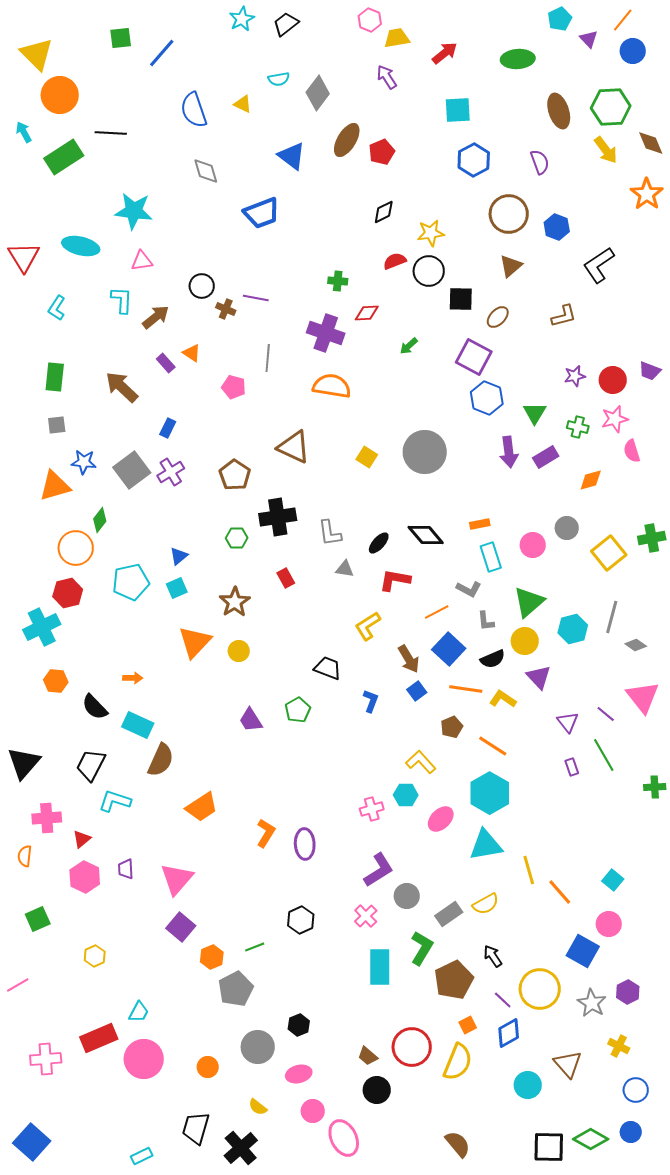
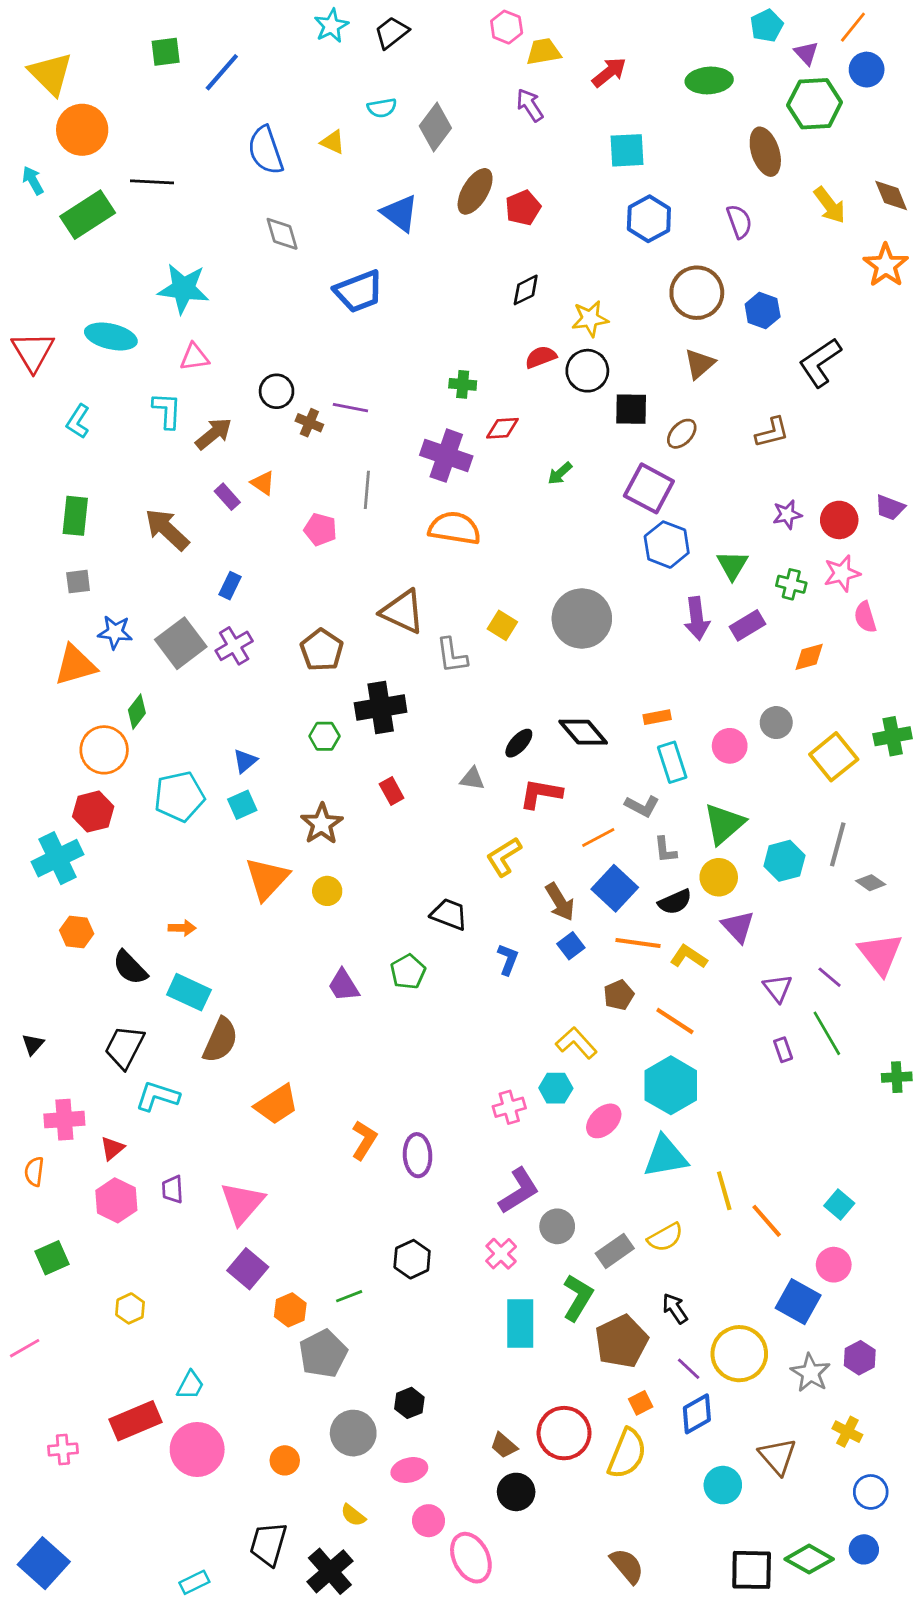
green hexagon: (611, 107) -> (815, 104), moved
gray L-shape: (330, 533) -> (452, 655), moved
black triangle: (24, 763) -> (33, 1044), size x0.5
pink cross: (46, 1059) -> (63, 1449), size x0.7

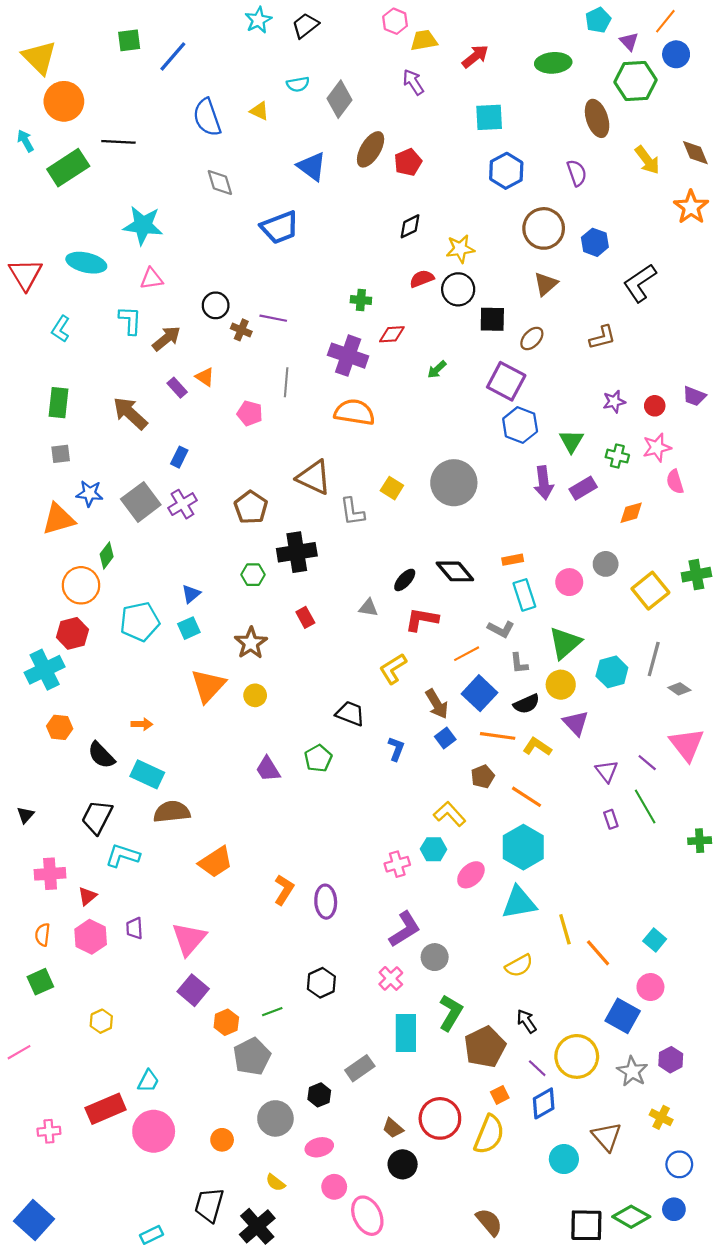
red circle: (839, 520) -> (655, 406), size x0.7
brown semicircle: (220, 1040) -> (172, 812), turned -120
orange semicircle: (34, 1172) -> (43, 935), moved
gray rectangle: (615, 1251) -> (360, 1068), moved

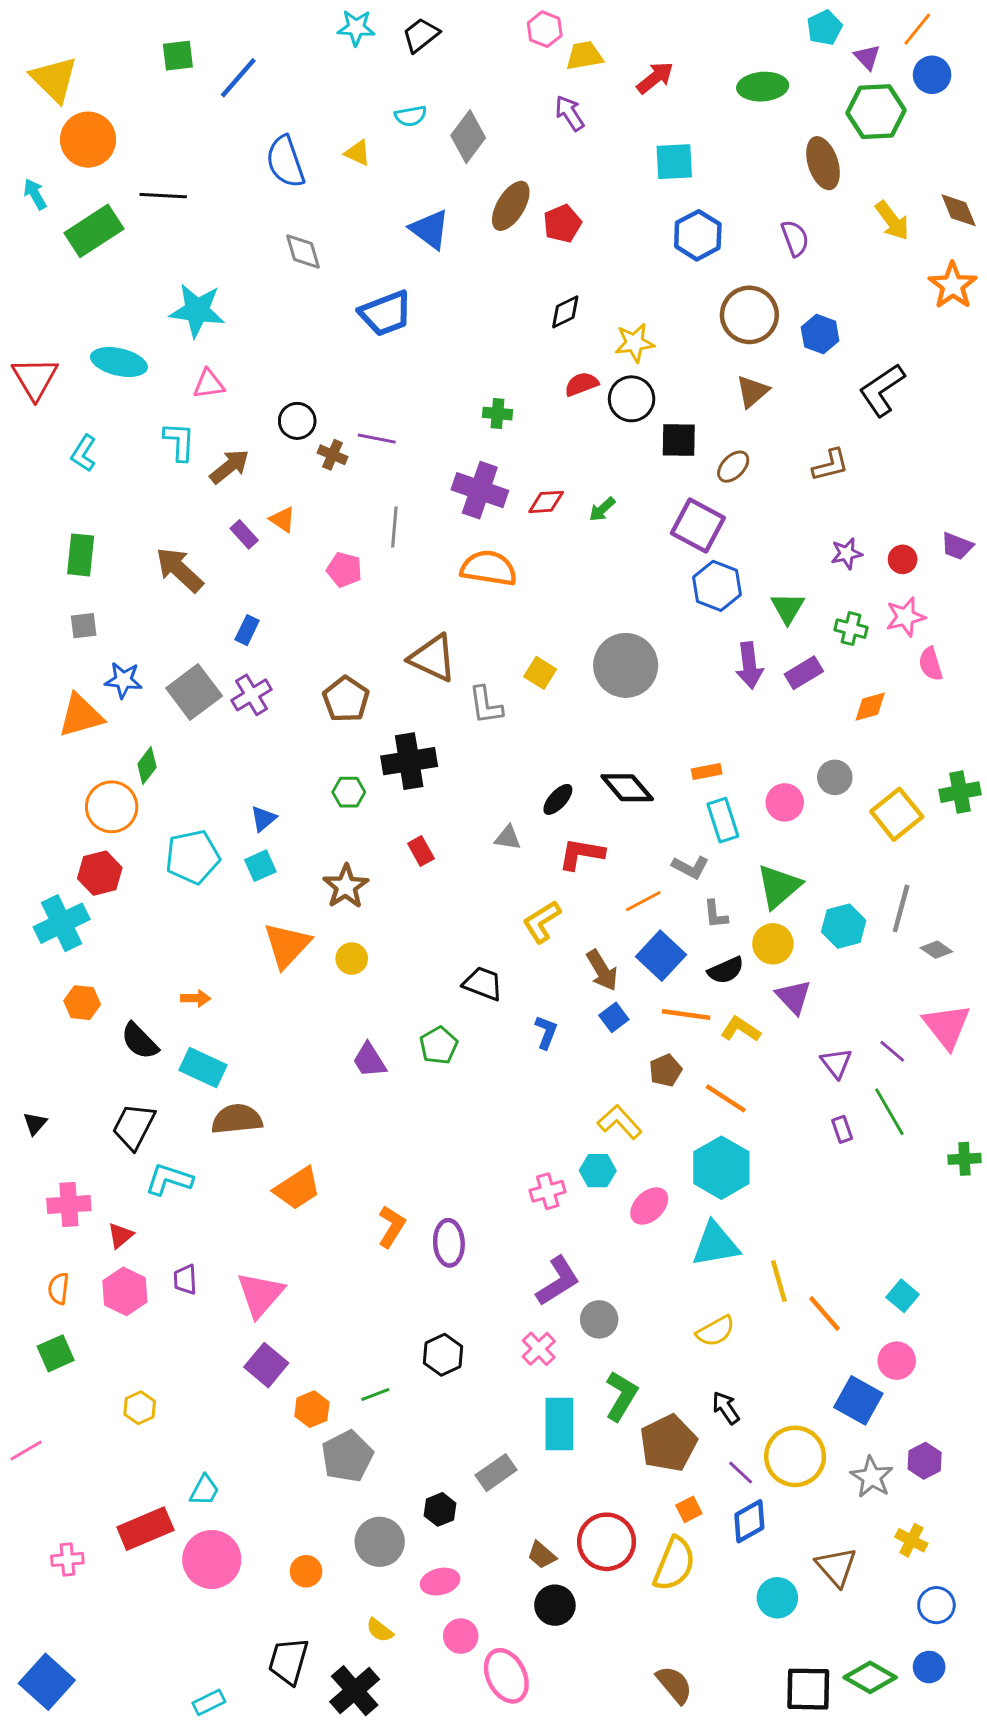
cyan star: (258, 20) -> (356, 28), turned 30
red diamond: (392, 334) -> (546, 502), moved

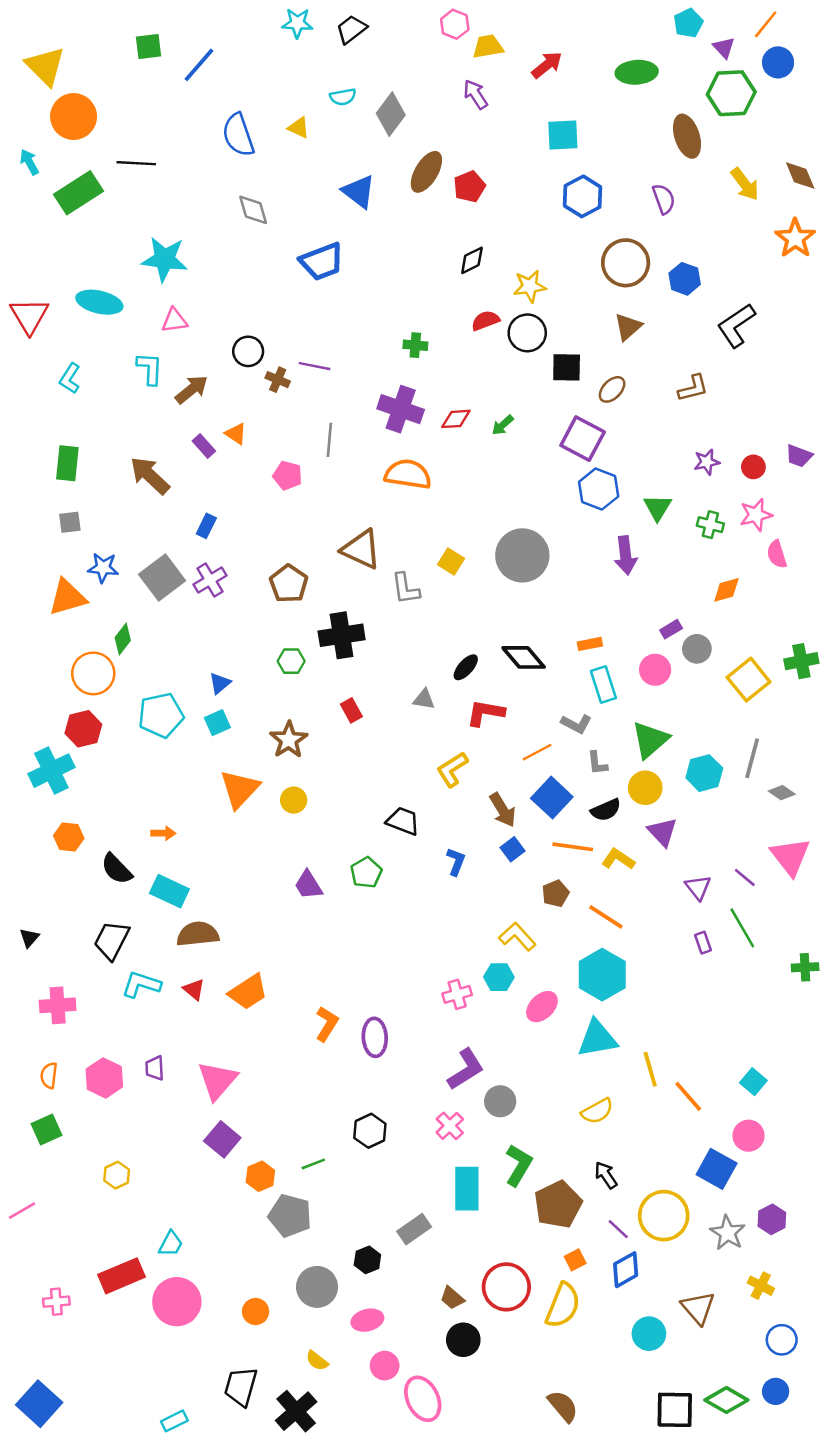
purple rectangle: (804, 673) -> (671, 629), moved, size x0.7
red triangle: (120, 1235) -> (194, 989), moved, turned -40
gray pentagon: (347, 1456) -> (290, 1216), turned -30

